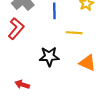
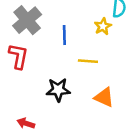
red L-shape: (16, 29) -> (18, 56), turned -30

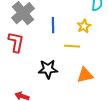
yellow star: (103, 26) -> (84, 26), moved
orange triangle: (104, 97) -> (85, 75), turned -36

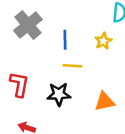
red L-shape: (16, 42) -> (19, 84), moved
yellow line: (72, 46) -> (72, 66), moved

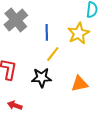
yellow star: (103, 41) -> (79, 33), size x1.5
yellow line: (72, 66) -> (53, 54), turned -56

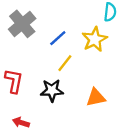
blue line: (47, 32) -> (58, 38), turned 49

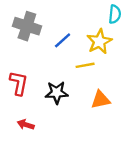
gray cross: (22, 24) -> (27, 26), turned -32
yellow line: (65, 63) -> (85, 65), moved, turned 42

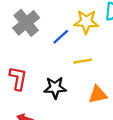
gray cross: (27, 26) -> (26, 23), turned 32
yellow star: (99, 42) -> (86, 22), moved, turned 30

